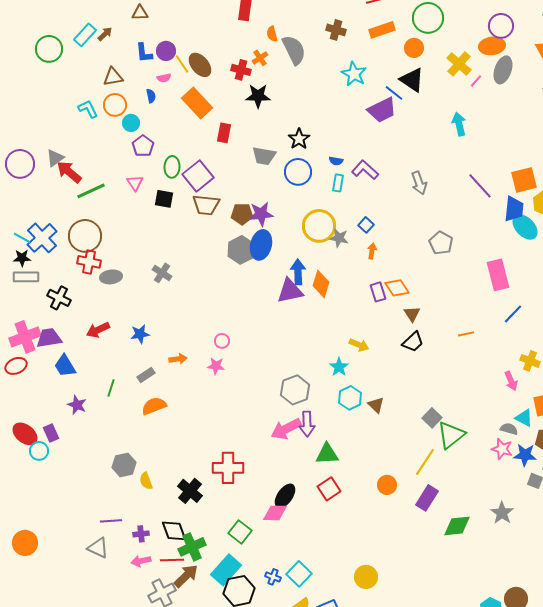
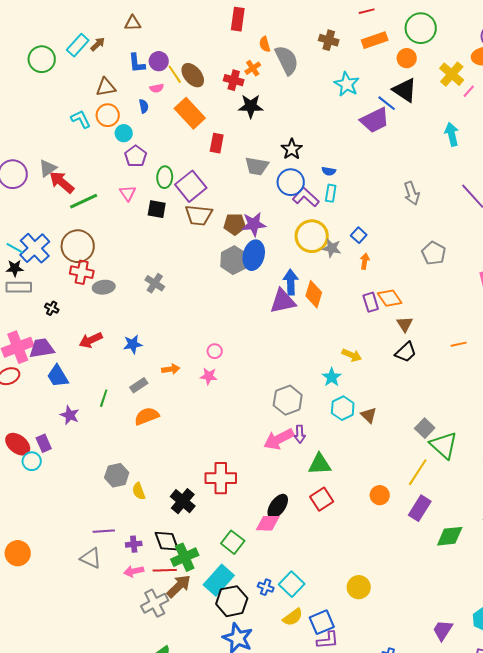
purple L-shape: (365, 170) -> (306, 197), moved
black cross: (59, 298) -> (52, 308), size x0.6
purple arrow: (307, 424) -> (300, 434), size x0.7
green triangle: (451, 435) -> (444, 445), turned -40

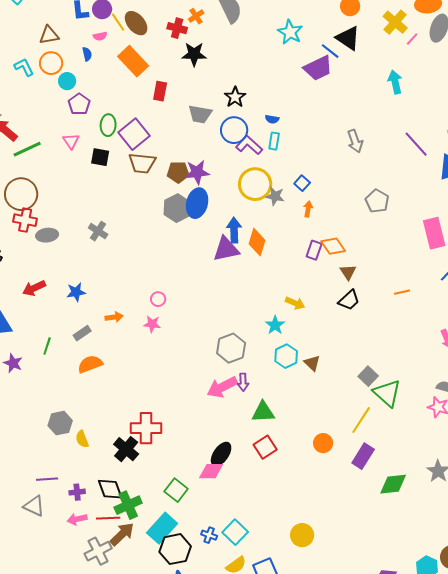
purple rectangle: (371, 302) -> (314, 250), turned 36
red cross: (221, 478) -> (146, 428), moved

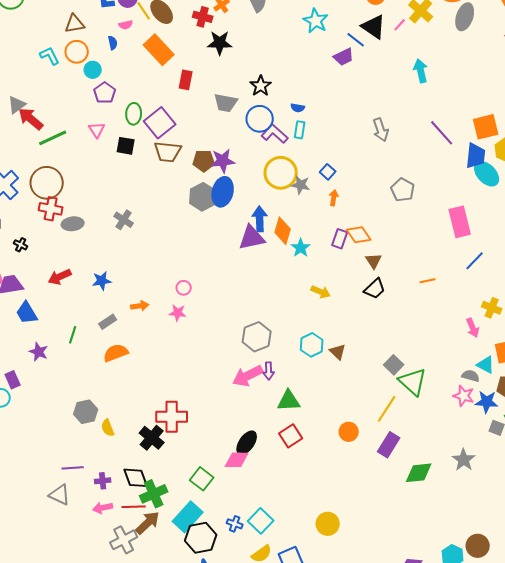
pink line: (412, 39) -> (400, 25), moved
purple trapezoid: (318, 68) -> (344, 57), size x0.7
cyan star: (275, 325) -> (301, 248), moved

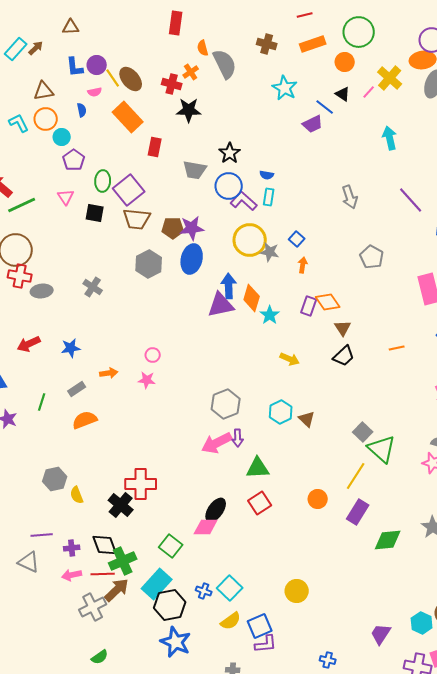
black triangle: (374, 27) -> (343, 94), size x0.6
gray hexagon: (203, 197) -> (149, 264), moved

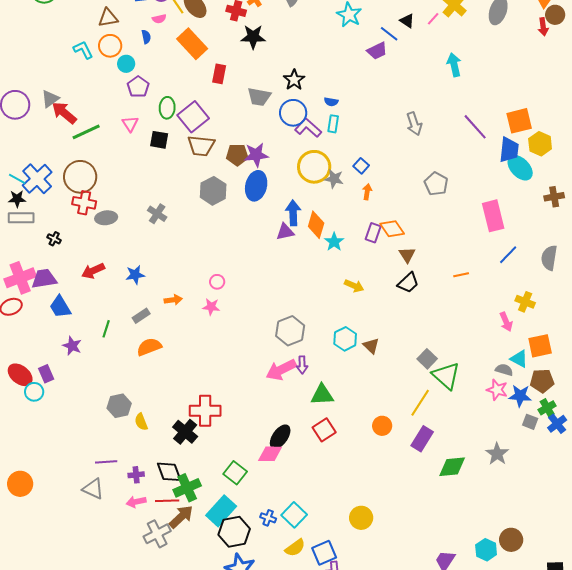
purple triangle: (221, 305) -> (285, 232), size x0.7

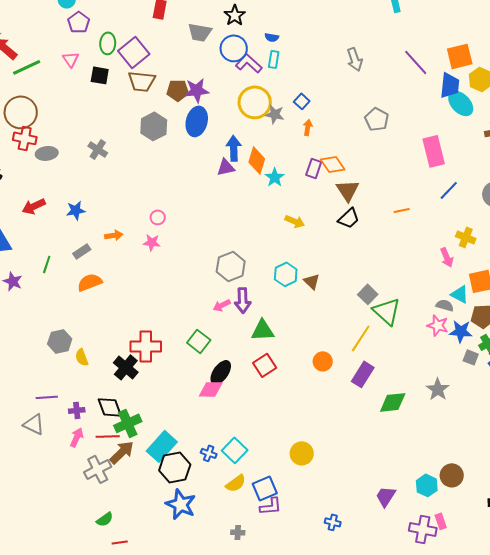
brown triangle: (407, 255) -> (348, 190), size x1.4
purple arrow: (302, 365) -> (243, 300), size x1.4
pink arrow: (281, 370) -> (222, 305), size x0.6
green square: (235, 473) -> (199, 341), moved
pink arrow: (136, 502) -> (77, 437), turned 126

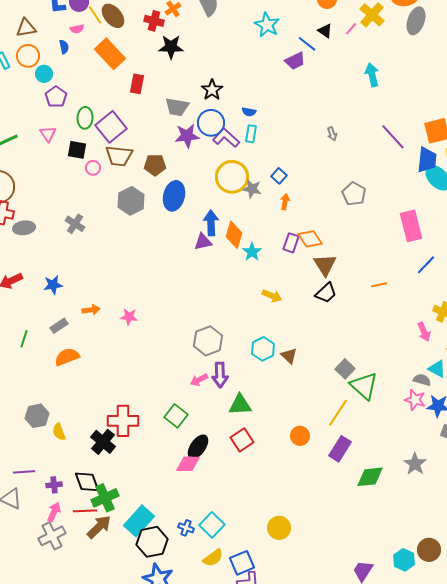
gray arrow: (355, 59) -> (332, 134), size x0.6
purple star: (197, 90) -> (187, 136), moved
pink circle: (158, 217) -> (93, 168), moved
gray cross: (98, 469) -> (52, 536), moved

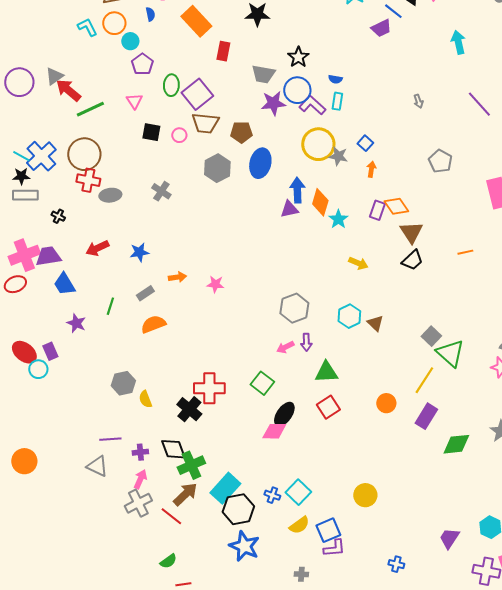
black square: (77, 150) -> (151, 132), moved
purple arrow: (220, 375) -> (306, 342), size x0.7
red line: (85, 511) -> (171, 516), moved, turned 40

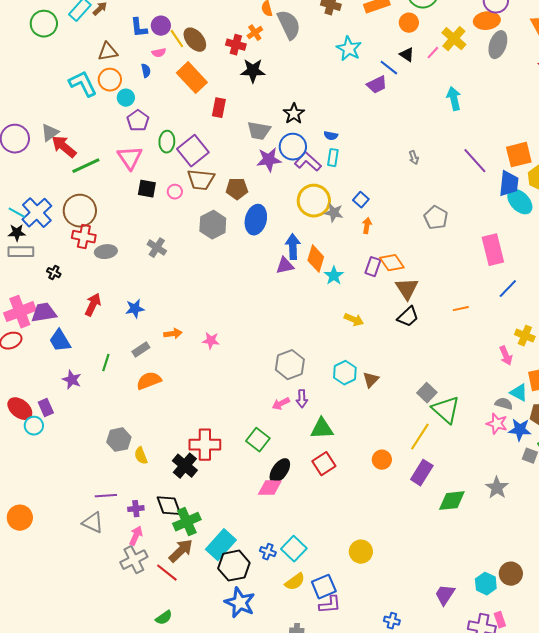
cyan L-shape: (87, 27) -> (83, 84), size x1.4
pink triangle: (134, 101) -> (130, 158), size x1.5
red arrow: (97, 248) -> (93, 305), turned 140
brown triangle: (375, 323) -> (371, 380), turned 30

